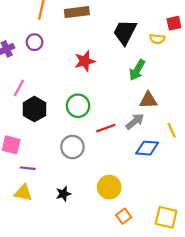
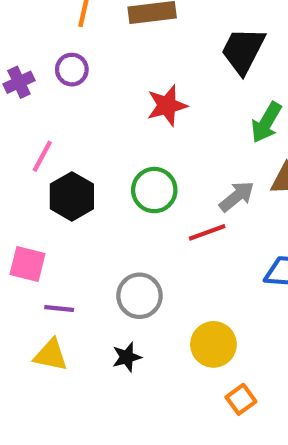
gray arrow: (135, 121) -> (237, 196), moved
gray circle: (72, 147) -> (139, 296), moved

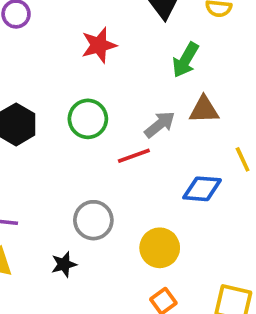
gray circle: (139, 296) -> (93, 220), moved
yellow circle: (213, 344) -> (160, 248), moved

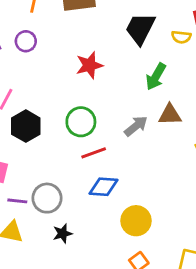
red line: (134, 156) -> (94, 153), moved
blue diamond: (202, 189) -> (103, 187), moved
gray circle: (93, 220) -> (47, 198), moved

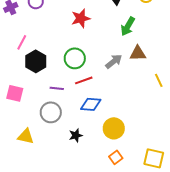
purple line: (17, 201) -> (57, 88), moved
black star: (63, 233) -> (76, 135), moved

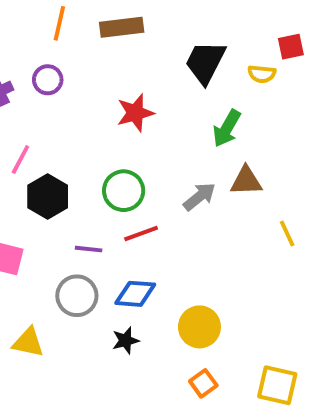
blue diamond: (91, 104) -> (135, 294), moved

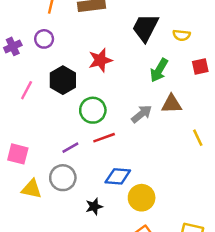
red square: (291, 47) -> (200, 66), moved
black hexagon: (48, 197) -> (63, 80), moved
purple line: (89, 249) -> (70, 148), turned -36
blue diamond: (135, 294) -> (118, 176), moved
yellow triangle: (28, 342) -> (32, 189), moved

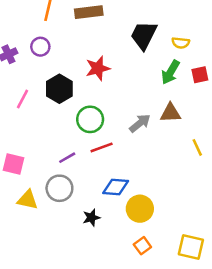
green arrow: (159, 70) -> (170, 72), moved

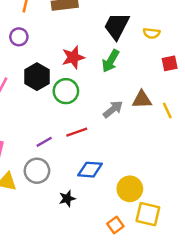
green arrow: (170, 72) -> (111, 61), moved
green circle: (90, 119) -> (66, 91), moved
yellow line: (197, 147) -> (167, 110), moved
yellow circle: (140, 209) -> (130, 189), moved
yellow square: (191, 247) -> (148, 214), moved

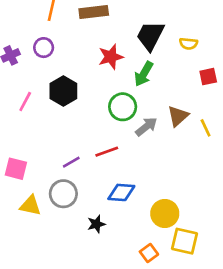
red star: (73, 57) -> (111, 57), moved
green circle: (66, 91) -> (123, 107), moved
brown triangle: (142, 100) -> (178, 116), turned -40

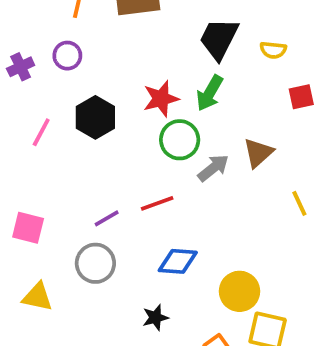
red star: (111, 57) -> (161, 99), moved
yellow line: (206, 128) -> (299, 203), moved
yellow triangle: (30, 206) -> (37, 297), moved
black star: (96, 224) -> (155, 318), moved

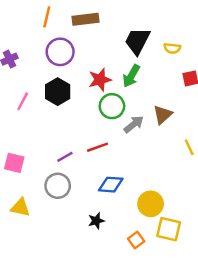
purple circle: (67, 56) -> (60, 52), moved, size x1.5

